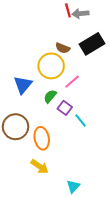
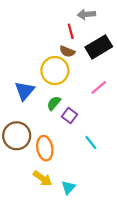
red line: (68, 10) -> (71, 31), moved
pink line: (72, 82) -> (99, 87), moved
cyan line: (80, 120) -> (91, 143), moved
cyan triangle: (73, 186) -> (68, 187), moved

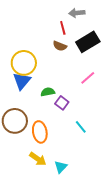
yellow circle: (55, 71) -> (24, 63), moved
green semicircle: (54, 103) -> (48, 92), turned 40

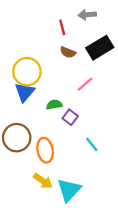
red line: (63, 28) -> (62, 27), moved
pink line: (88, 78) -> (85, 84), moved
cyan triangle: (61, 167) -> (69, 190), size x1.6

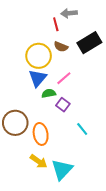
gray arrow: (87, 15) -> (69, 13), moved
yellow circle: (27, 72) -> (39, 56), moved
pink line: (85, 84) -> (64, 78), moved
blue triangle: (25, 92) -> (38, 78), moved

